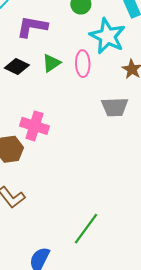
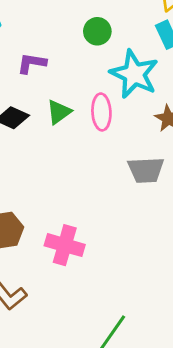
purple L-shape: (32, 27) -> (32, 63), size x0.7
pink cross: (34, 126) -> (65, 245), moved

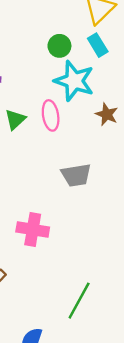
green circle: (97, 31) -> (59, 46), moved
gray trapezoid: (146, 170) -> (76, 175), moved

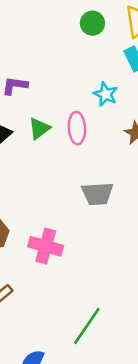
green circle: (59, 46) -> (92, 23), moved
cyan star: (74, 81) -> (106, 94), size x0.6

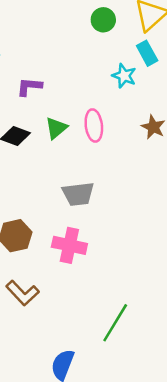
cyan star: (106, 94) -> (124, 76), moved
gray trapezoid: (97, 194) -> (78, 194), moved

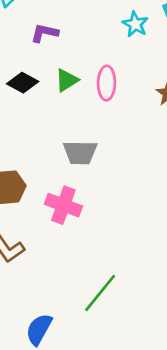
cyan star: (124, 76) -> (135, 24), moved

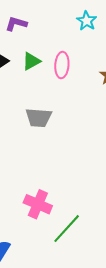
pink cross: (63, 205) -> (38, 204), moved
green line: (100, 293) -> (67, 229), moved

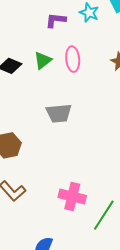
purple L-shape: (16, 24) -> (56, 20), moved

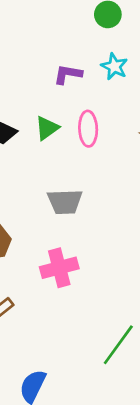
pink cross: (72, 197) -> (59, 268), moved, turned -32

